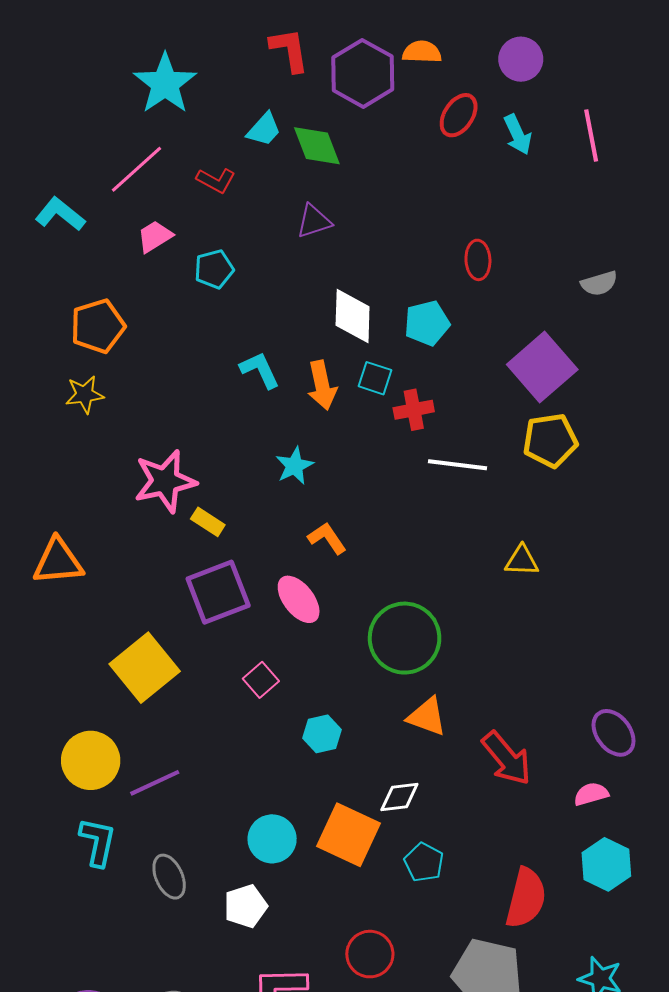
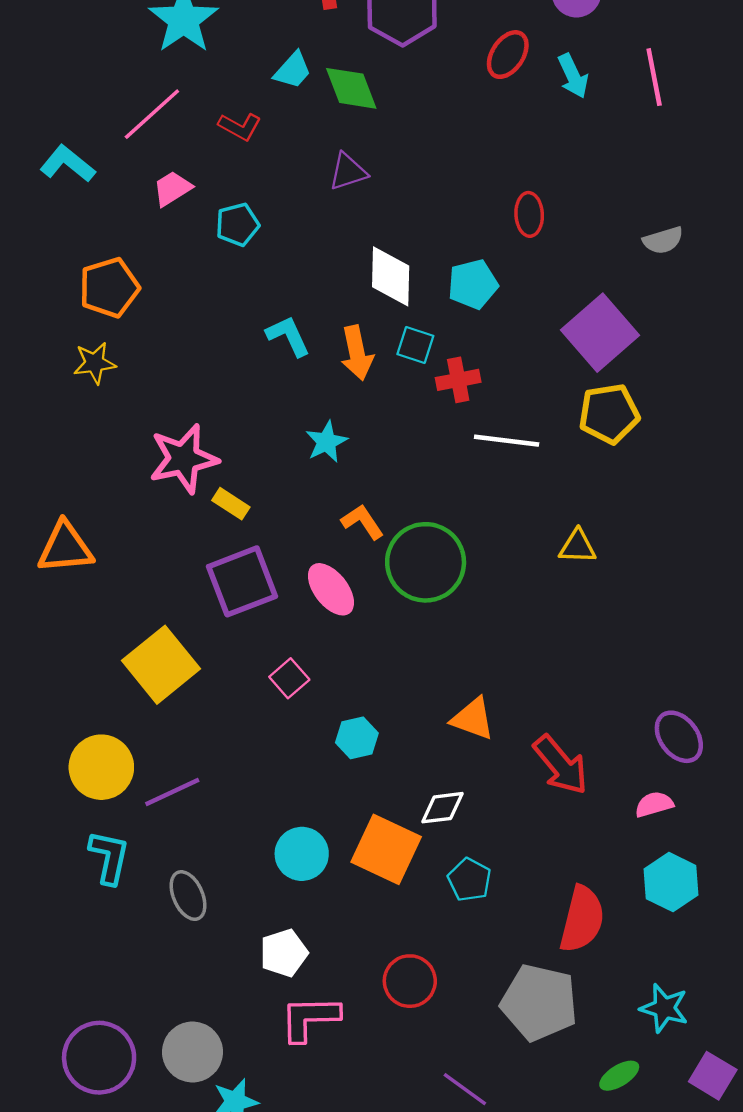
green circle: (405, 638) -> (426, 562), moved
white pentagon: (246, 906) -> (284, 953), moved

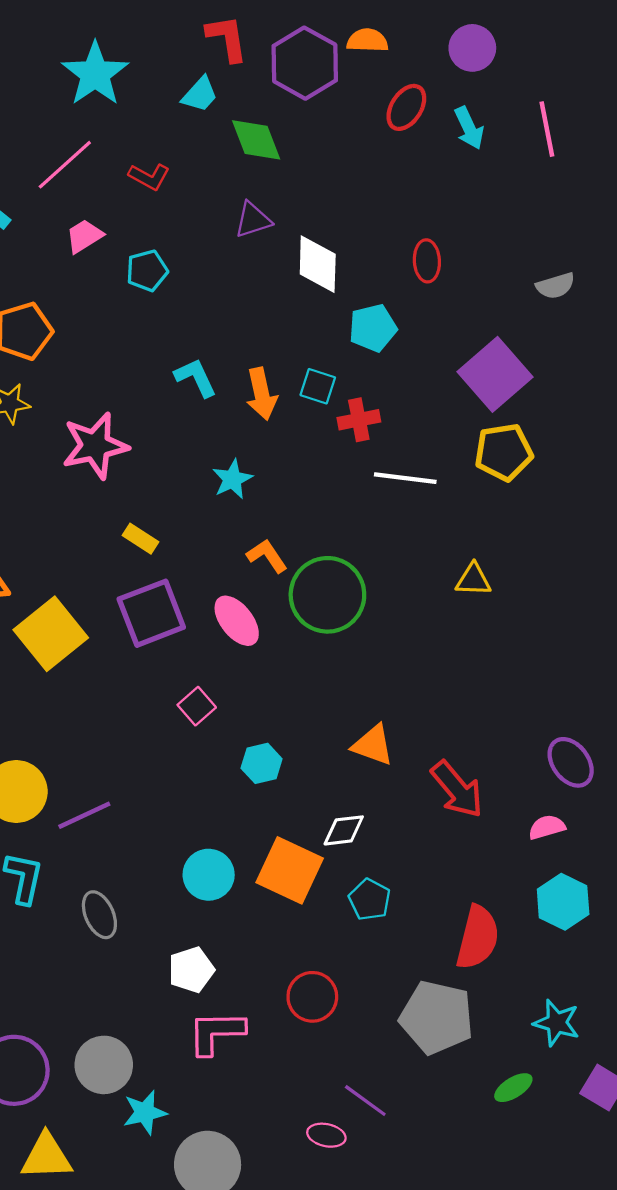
cyan trapezoid: (293, 70) -> (200, 94), moved
white diamond: (391, 276) -> (318, 264), moved
pink star: (184, 459) -> (95, 446), moved
yellow square: (161, 665) -> (51, 634), moved

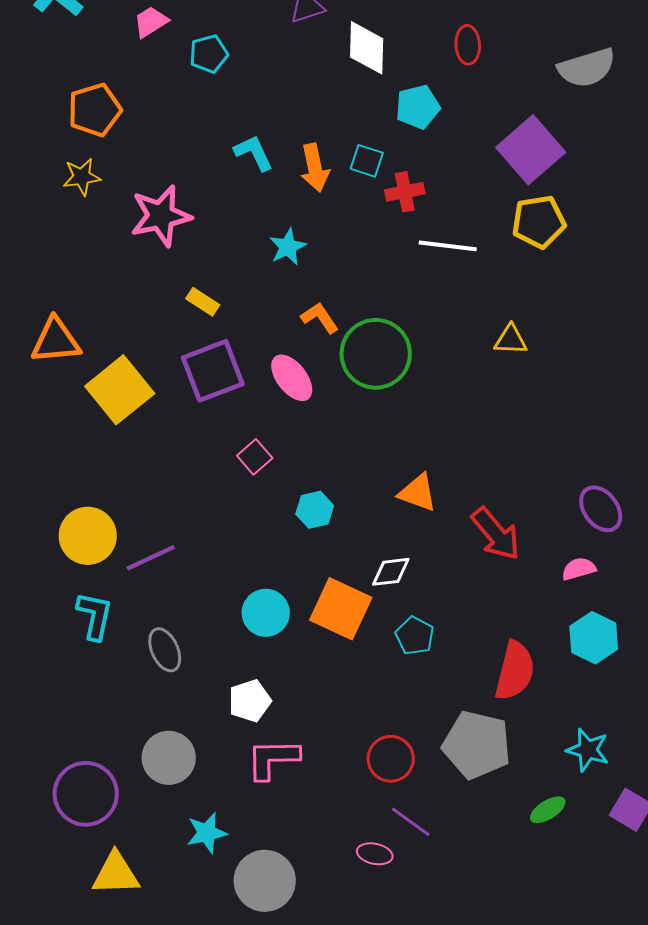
gray semicircle: (555, 286) -> (587, 68), size x1.6
red circle: (312, 997) -> (391, 759), moved
gray circle: (104, 1065) -> (169, 758), moved

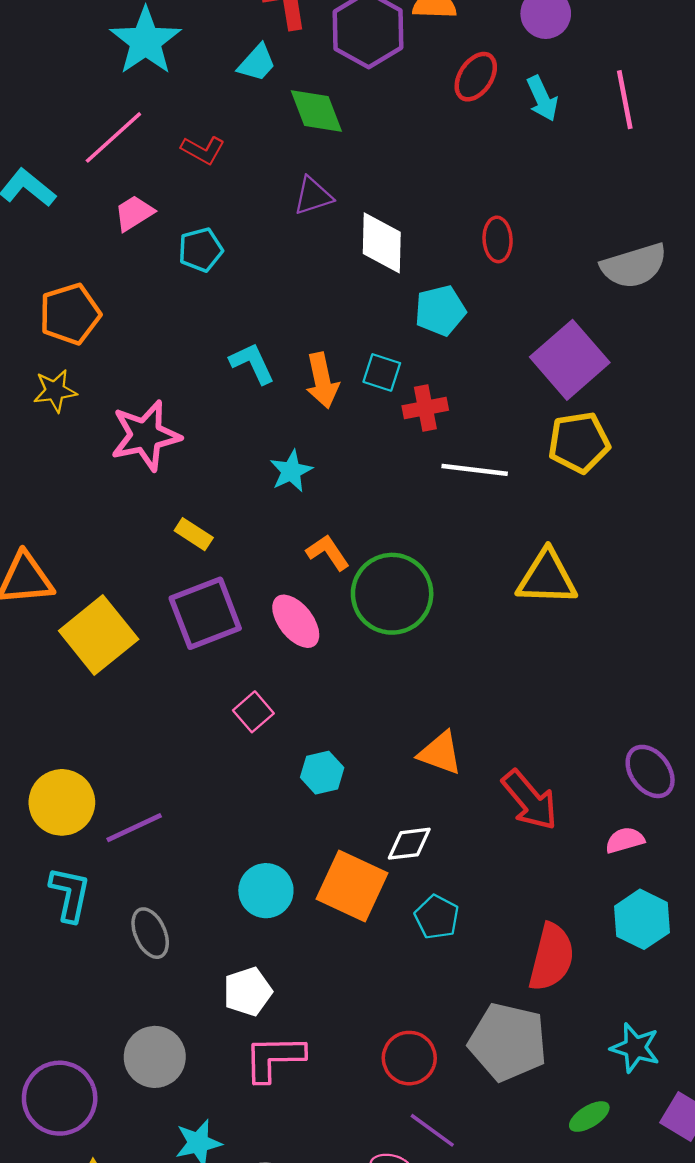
yellow triangle: (511, 340) -> (547, 578), size x1.6

